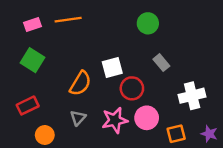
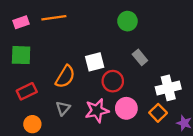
green square: (33, 60) -> (21, 55), turned -30
red rectangle: (28, 106) -> (27, 91), moved
orange square: (176, 134) -> (158, 113), moved, turned -30

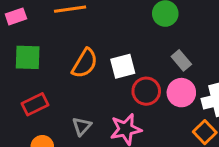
pink rectangle: (21, 22) -> (16, 16), moved
orange semicircle: (65, 77) -> (85, 63), moved
pink circle: (126, 108) -> (181, 93), moved

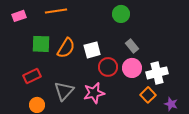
green square: (28, 57) -> (41, 44), moved
gray triangle: (82, 126) -> (64, 91), size x1.5

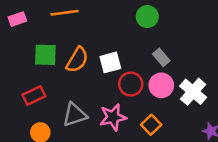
white cross: (157, 73) -> (193, 92), turned -35
gray triangle: (64, 91) -> (75, 115), turned 30
orange square: (148, 95) -> (151, 125), moved

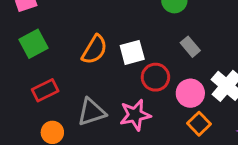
green square: (45, 55) -> (33, 44), moved, turned -30
pink circle: (161, 85) -> (190, 93), moved
orange square: (151, 125) -> (199, 124), moved

